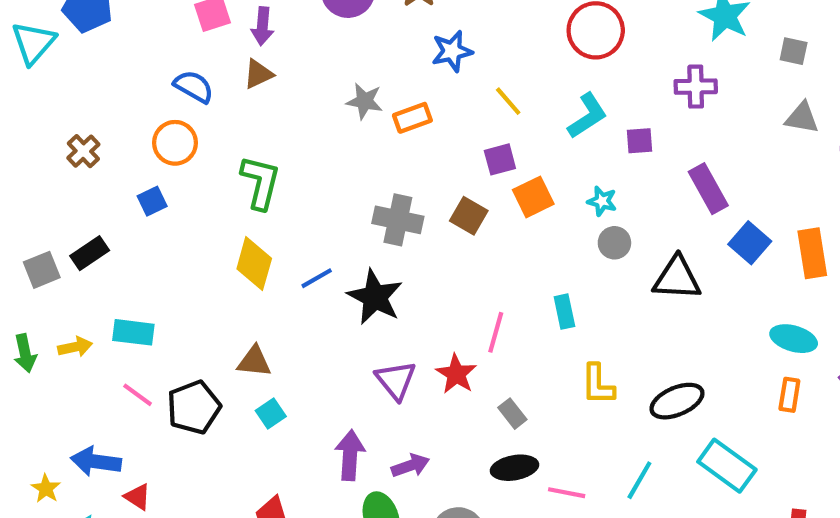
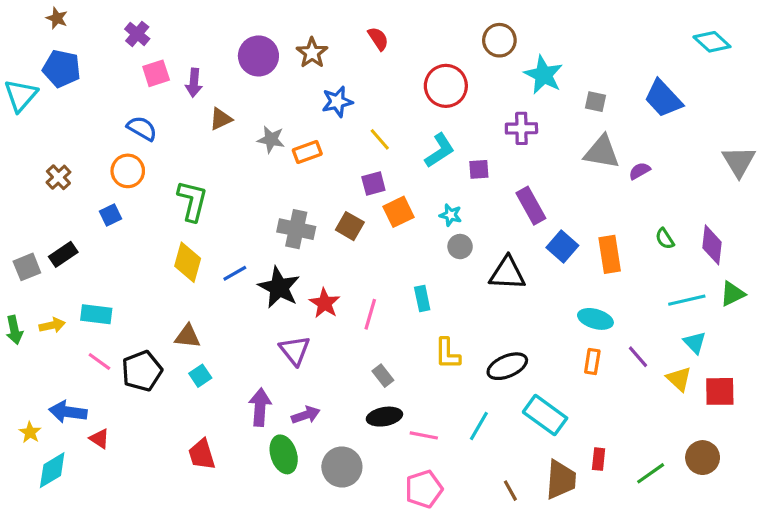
brown triangle: (258, 74) -> (221, 119), moved
gray triangle: (802, 118) -> (602, 152), size x1.4
red star: (456, 374) -> (325, 303), moved

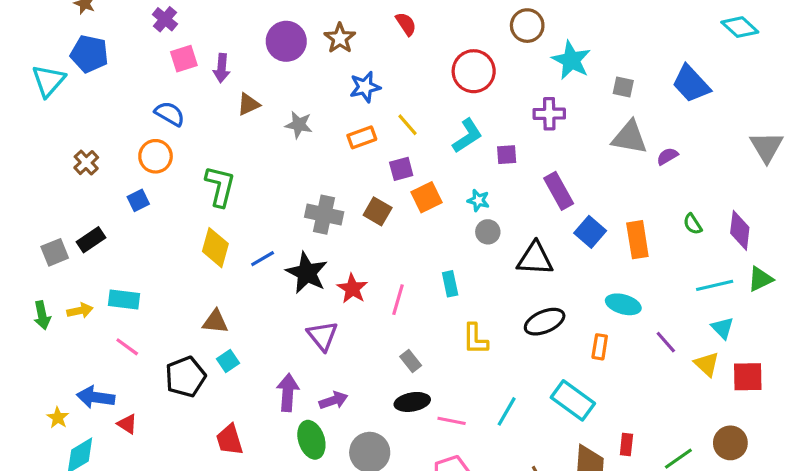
orange rectangle: (307, 152) -> (362, 137), moved
orange rectangle: (592, 361) -> (600, 347), moved
black ellipse: (507, 366) -> (545, 322), moved
black pentagon: (142, 371) -> (185, 377), moved

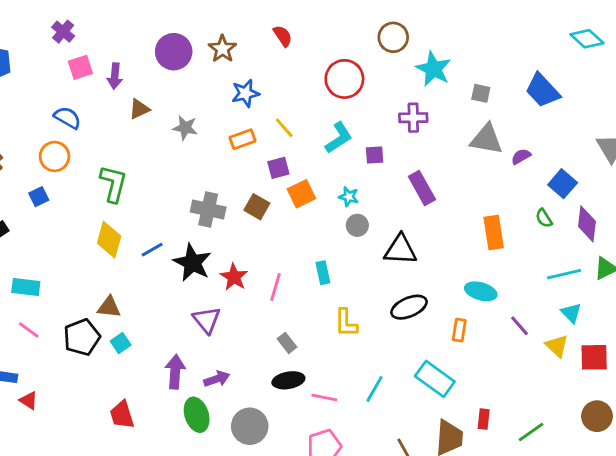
blue square: (590, 232) -> (563, 184), moved
black pentagon: (185, 377) -> (82, 337), moved
brown circle: (730, 443) -> (597, 416), moved

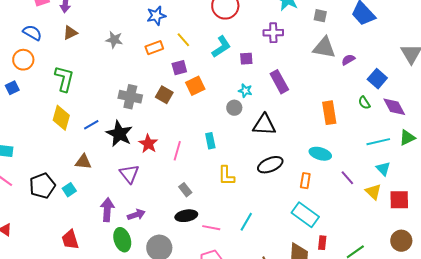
brown triangle: (139, 109) -> (70, 33), moved
cyan star: (349, 197) -> (245, 91), moved
purple diamond: (587, 224) -> (394, 107), turned -35
brown triangle: (109, 307) -> (83, 162), moved
cyan rectangle: (435, 379) -> (305, 215), moved

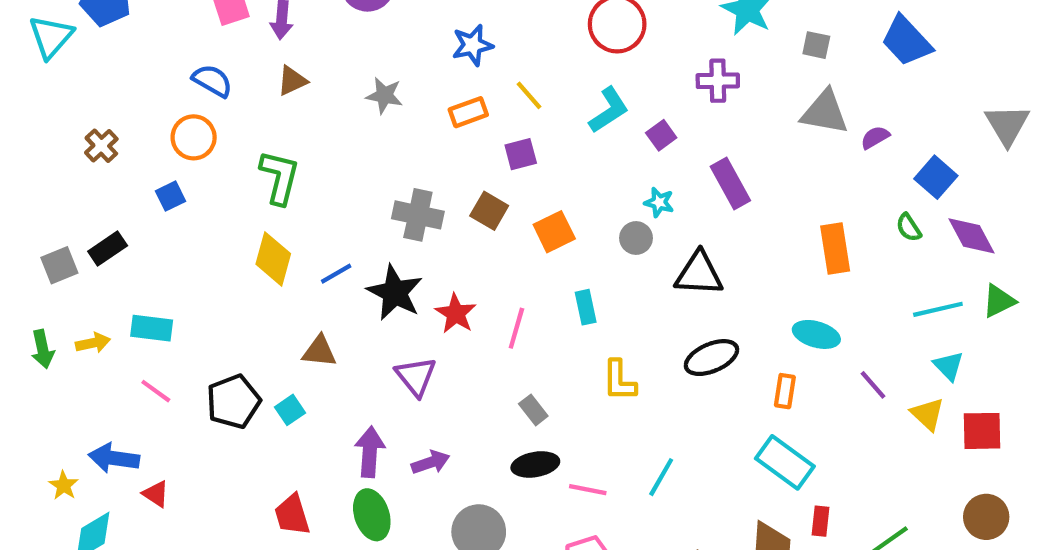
purple square: (246, 59) -> (661, 135), turned -32
orange square: (195, 86) -> (554, 232), moved
green ellipse: (122, 240) -> (372, 515), moved

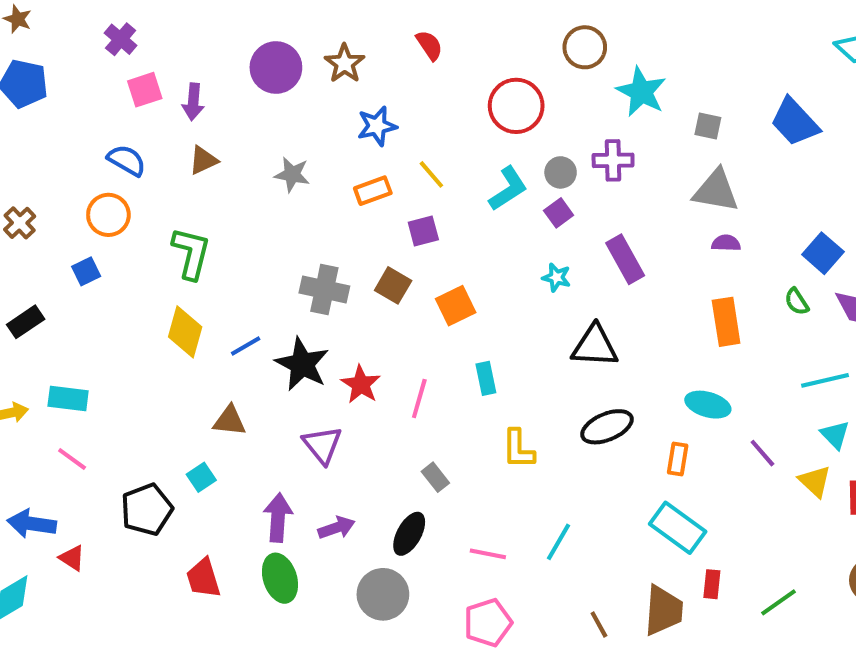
purple semicircle: (875, 137) -> (726, 243), moved, turned 32
gray circle: (636, 238) -> (561, 172), moved
black pentagon: (233, 402) -> (147, 510), moved
black ellipse: (535, 464) -> (409, 534), moved, turned -51

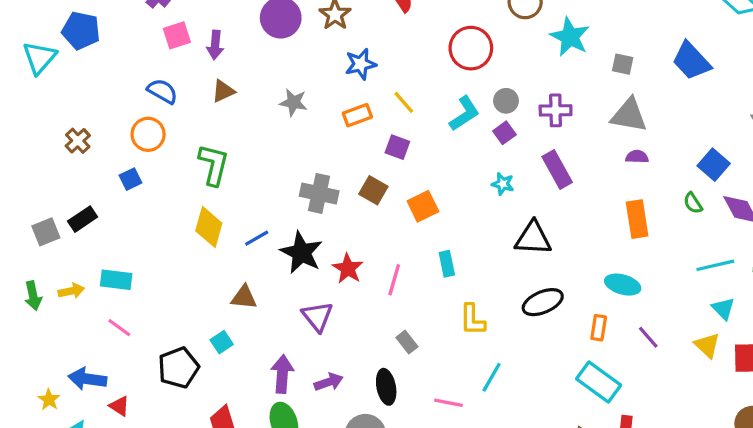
purple cross: (613, 160) -> (556, 110), moved
purple square: (423, 231) -> (397, 147), turned 35
purple line: (762, 453) -> (648, 337), moved
black ellipse: (409, 534) -> (386, 387), turned -40
cyan line: (559, 542) -> (492, 377), moved

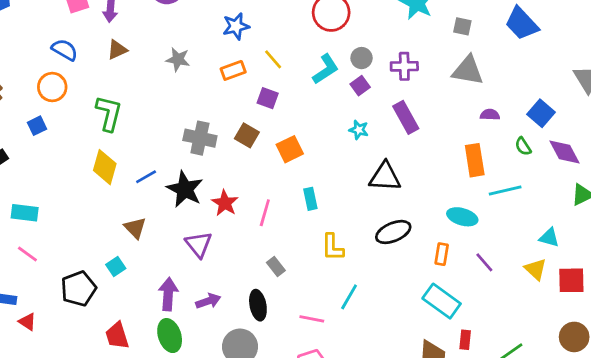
purple semicircle: (637, 157) -> (490, 115), moved
cyan line: (715, 265) -> (505, 191), moved
brown triangle: (244, 297) -> (135, 228), turned 40
cyan triangle: (723, 309) -> (549, 238), turned -30

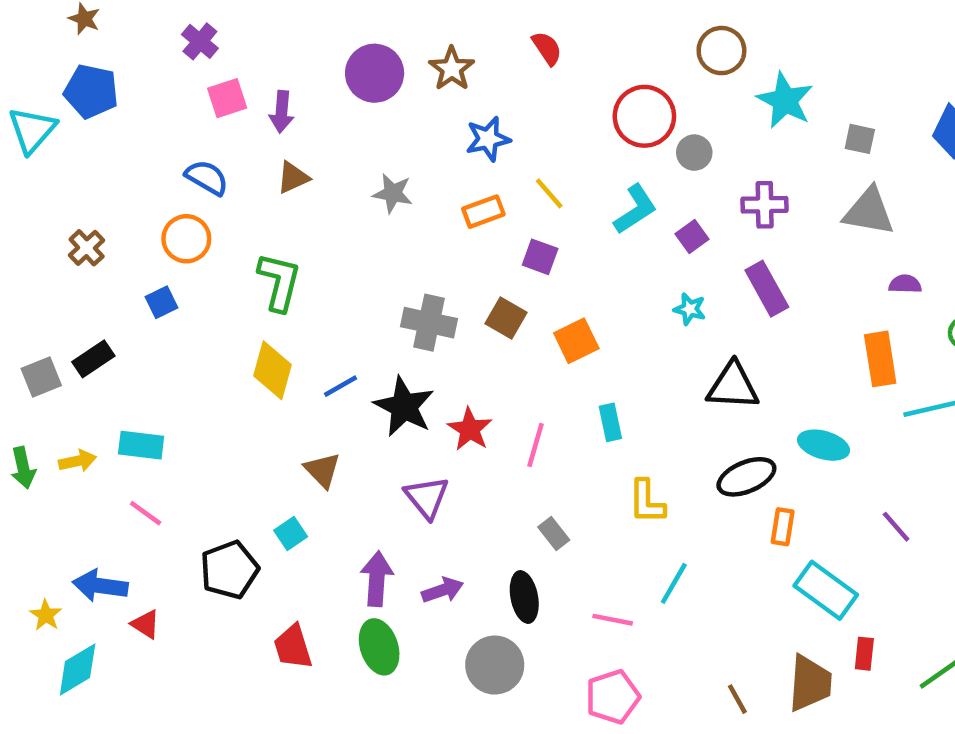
gray circle: (362, 58) -> (694, 153), moved
cyan ellipse: (462, 217) -> (824, 445), moved
orange rectangle: (442, 254) -> (783, 527), moved

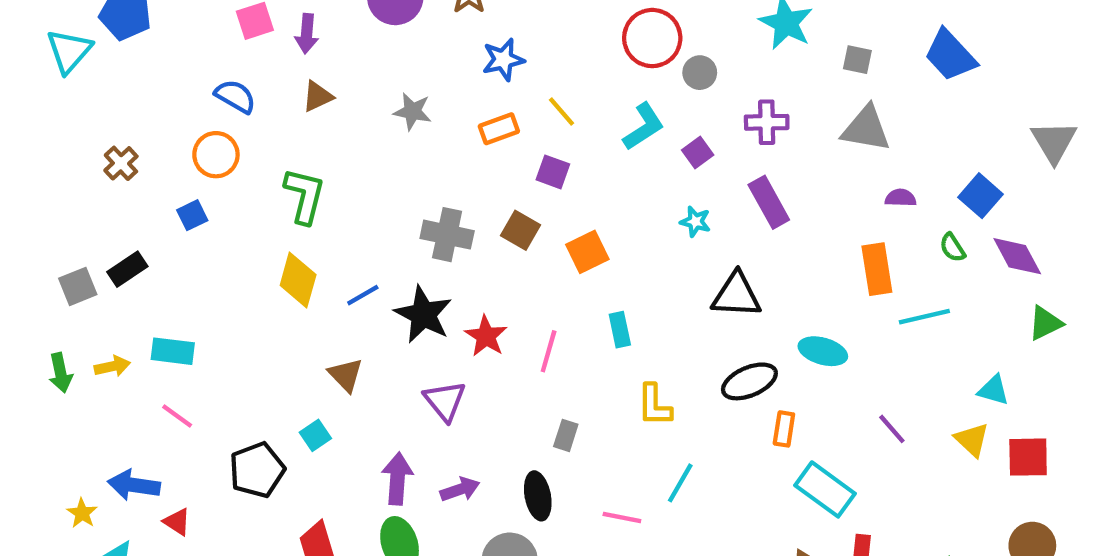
gray rectangle: (554, 534) -> (566, 435), turned 56

